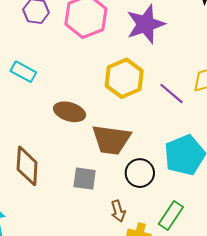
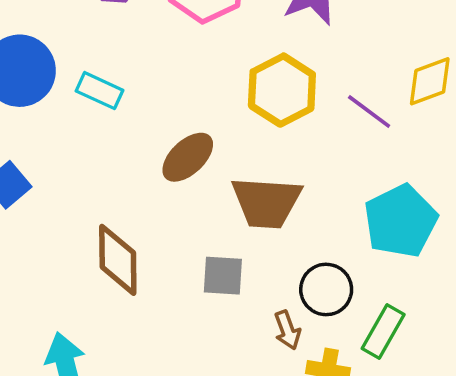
brown ellipse: (70, 112) -> (188, 157), turned -56
black circle: (140, 173) -> (326, 289), moved

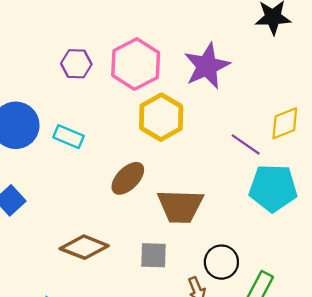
yellow hexagon: (282, 90) -> (161, 117), moved
cyan pentagon: (400, 221) -> (273, 188), moved, turned 30
brown diamond: (118, 260) -> (84, 247), turned -66

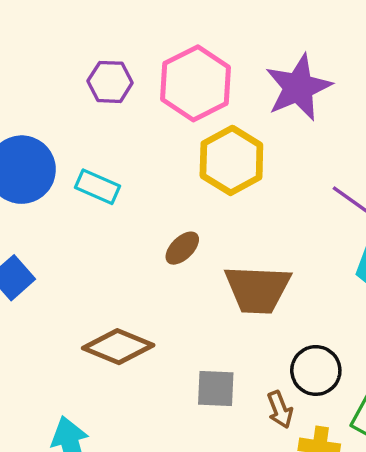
brown ellipse: (128, 178) -> (182, 248), size x0.7
gray square: (153, 255) -> (216, 389), moved

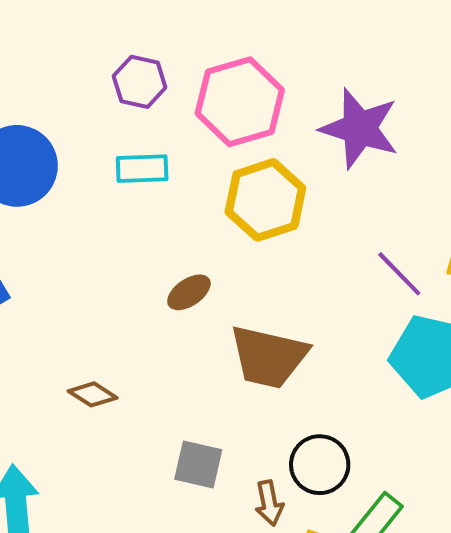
purple star: (298, 87) -> (360, 128), turned 30
cyan rectangle: (98, 187) -> (142, 169), moved, turned -36
brown diamond: (118, 347) -> (93, 394), size x0.6

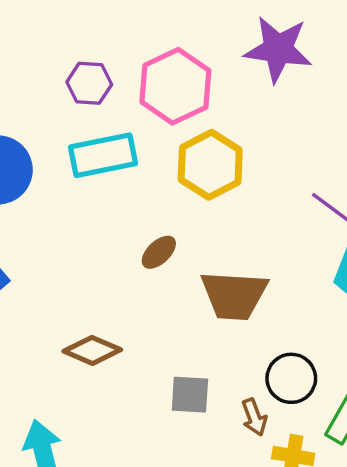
purple star: (360, 128) -> (278, 49), moved
cyan rectangle: (142, 169) -> (103, 155), size x1.5
brown diamond: (93, 394) -> (92, 350), size x1.4

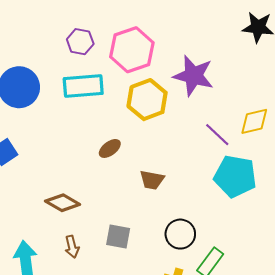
purple star: (278, 49) -> (193, 76), moved
brown trapezoid: (234, 295) -> (152, 180), size x0.6
brown arrow: (254, 417) -> (72, 247), moved

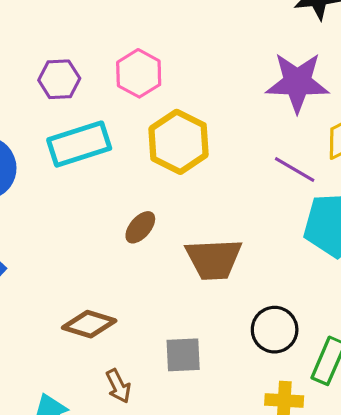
pink hexagon: (132, 50) -> (139, 73), size x0.7
purple star: (193, 76) -> (297, 82), moved
brown trapezoid: (152, 180) -> (214, 259), size x1.5

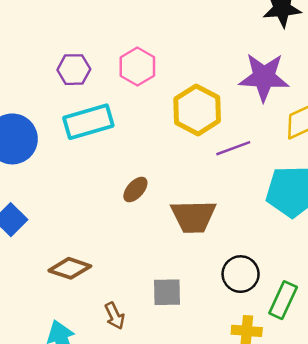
yellow hexagon: (179, 142) -> (197, 110), moved
purple line: (295, 169) -> (233, 148), moved, turned -52
brown diamond: (89, 324) -> (70, 268), moved

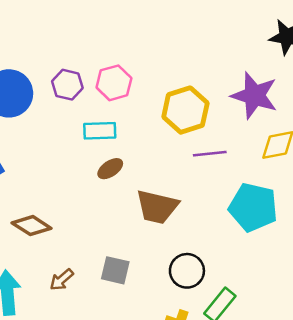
pink hexagon: (137, 67) -> (114, 83), moved
purple hexagon: (74, 70) -> (67, 85), moved
cyan rectangle: (88, 122) -> (100, 131), moved, size x0.7
brown arrow: (115, 316) -> (62, 280), turned 60

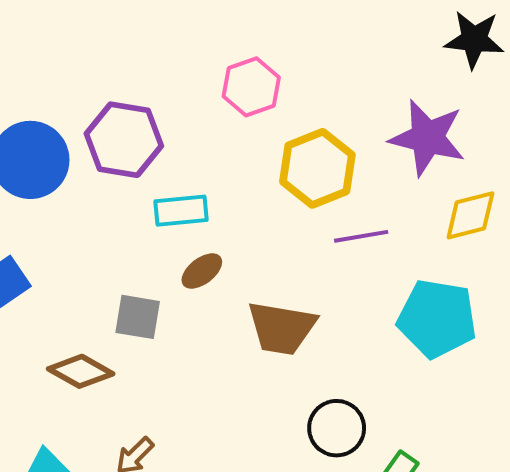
pink hexagon: (114, 83) -> (251, 87), moved
purple hexagon: (67, 85) -> (124, 140), size x1.5
gray square: (115, 270) -> (138, 317), moved

